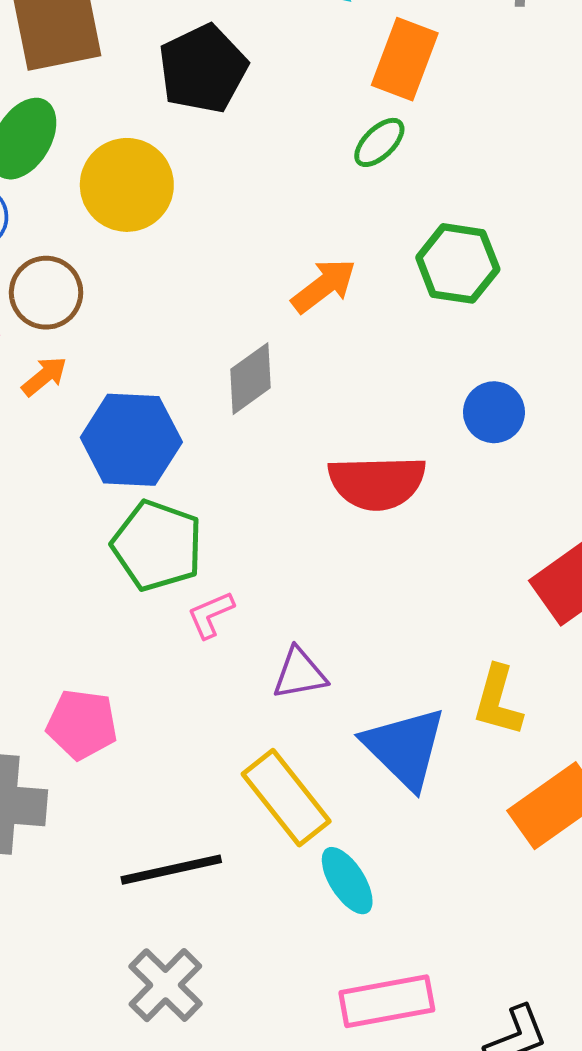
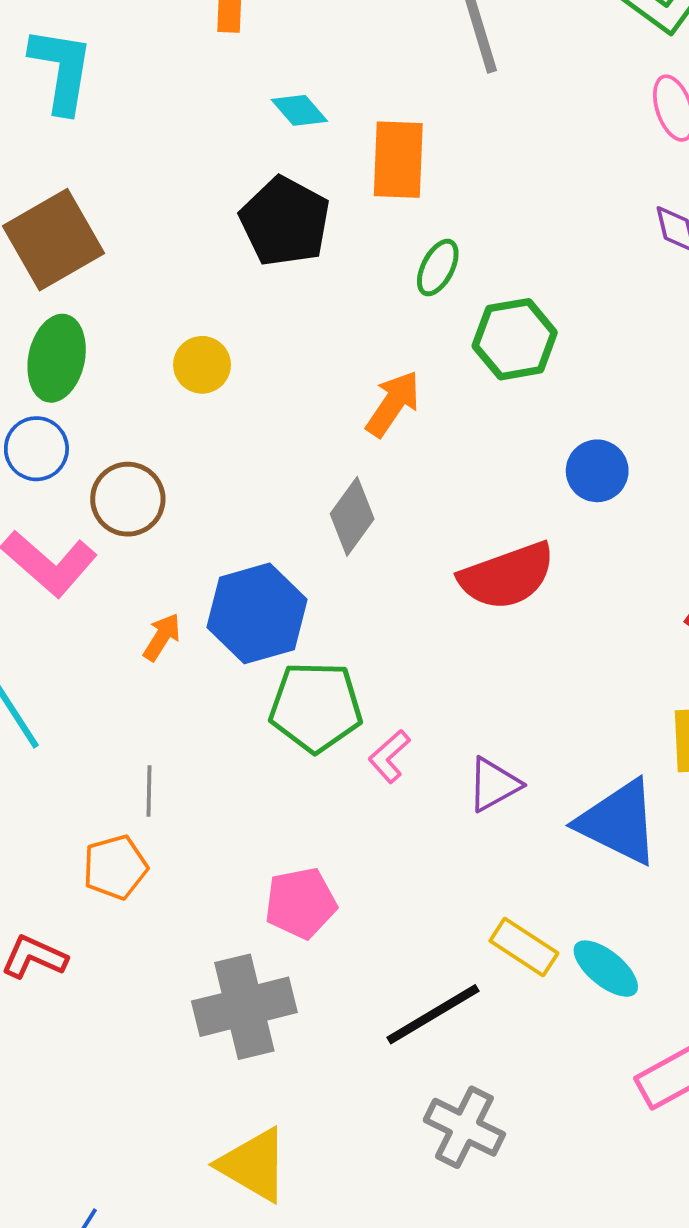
black pentagon: (203, 69) -> (285, 222), moved
green ellipse: (379, 142) -> (438, 268), moved
yellow circle: (127, 185) -> (202, 365), moved, size x0.6
orange arrow: (44, 376) -> (162, 637), moved
yellow rectangle: (286, 798) -> (524, 947), moved, size x0.7

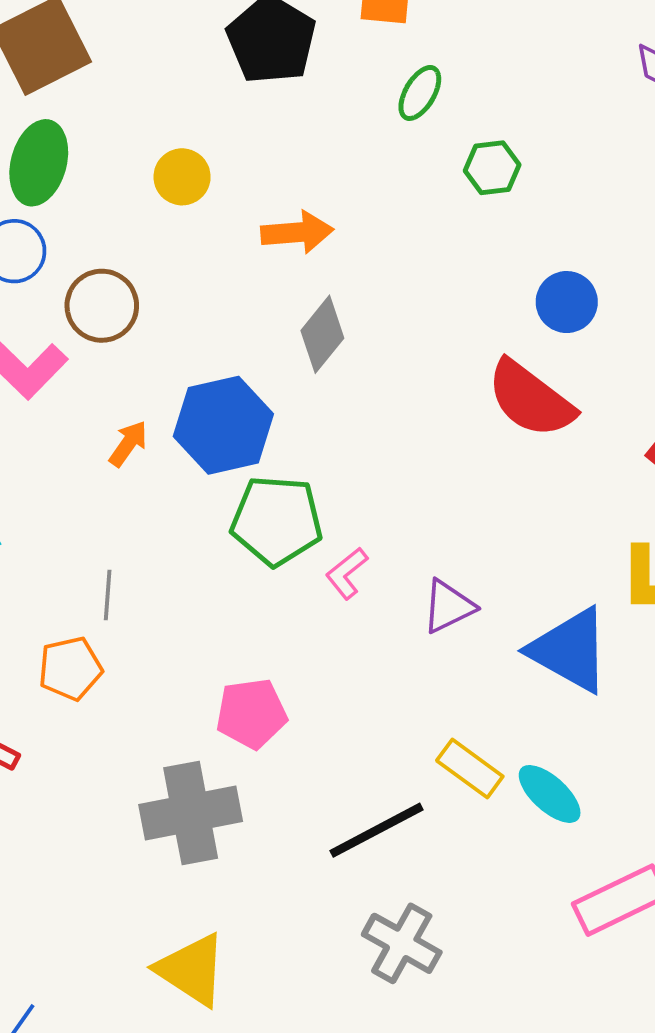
green hexagon: (515, 339) -> (492, 168), size x0.7
orange arrow: (393, 404) -> (297, 232), moved, turned 48
red semicircle: (507, 576) -> (531, 399), moved, turned 54

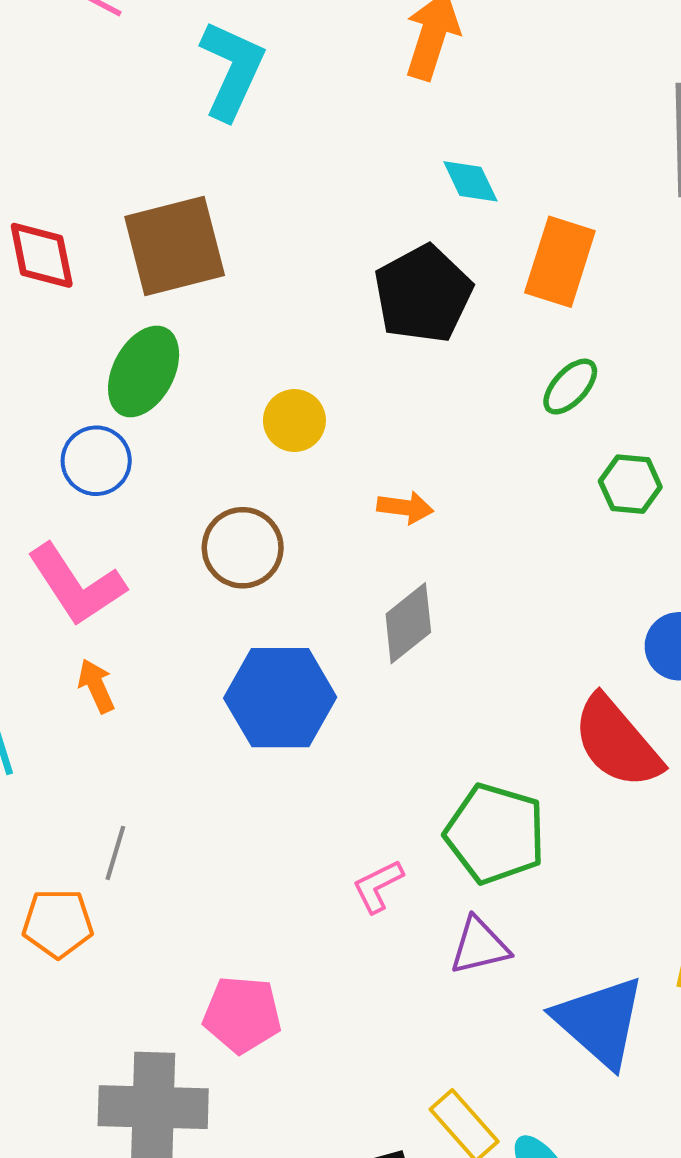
orange arrow: (297, 232) -> (405, 507), size x0.7
brown circle: (102, 306) -> (243, 548), moved
orange arrow: (128, 444) -> (96, 686), moved, turned -72
green pentagon: (277, 521) -> (495, 834), moved

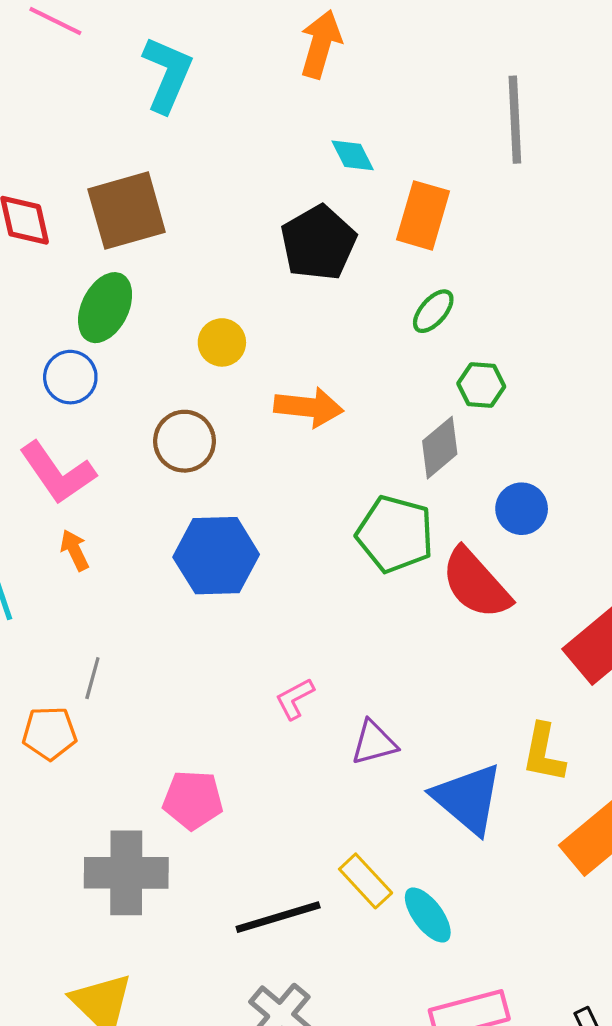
orange arrow: (405, 507) -> (309, 407), size x1.6
gray diamond: (408, 623) -> (440, 448), moved
green pentagon: (495, 834) -> (395, 534), moved

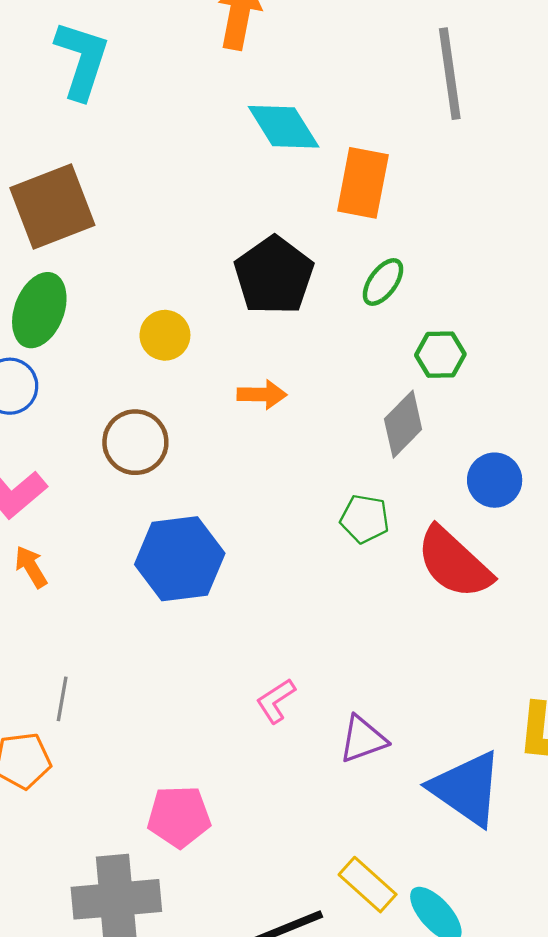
cyan diamond: (353, 155) -> (284, 127), size x1.5
black pentagon: (318, 243) -> (274, 276), moved
orange arrow: (309, 407) -> (262, 395), size x0.7
green pentagon: (395, 534) -> (365, 519), size x0.6

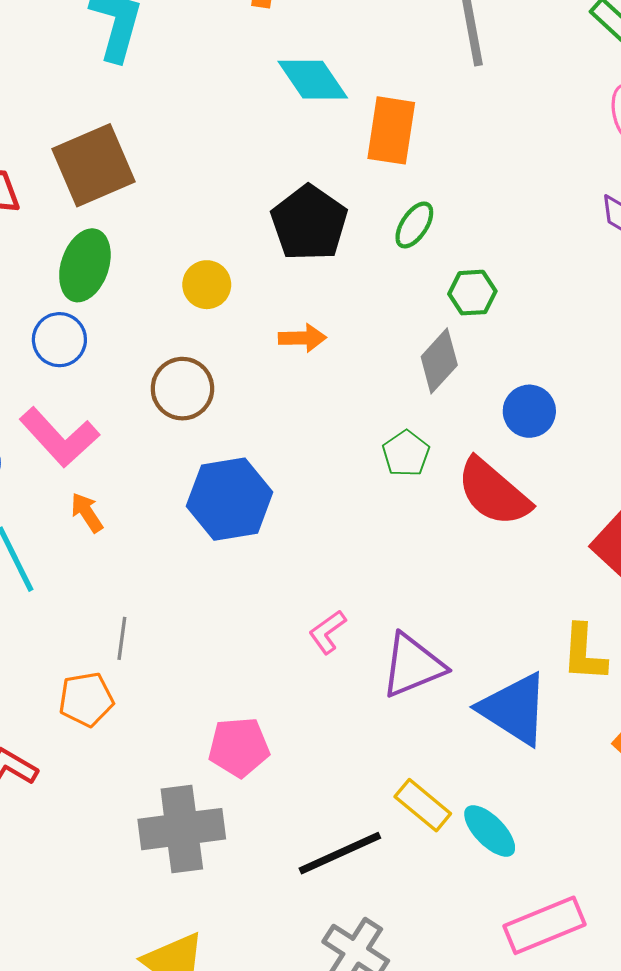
green pentagon: (365, 519) -> (406, 454), turned 30
purple triangle: (363, 739) -> (413, 665), size x1.4

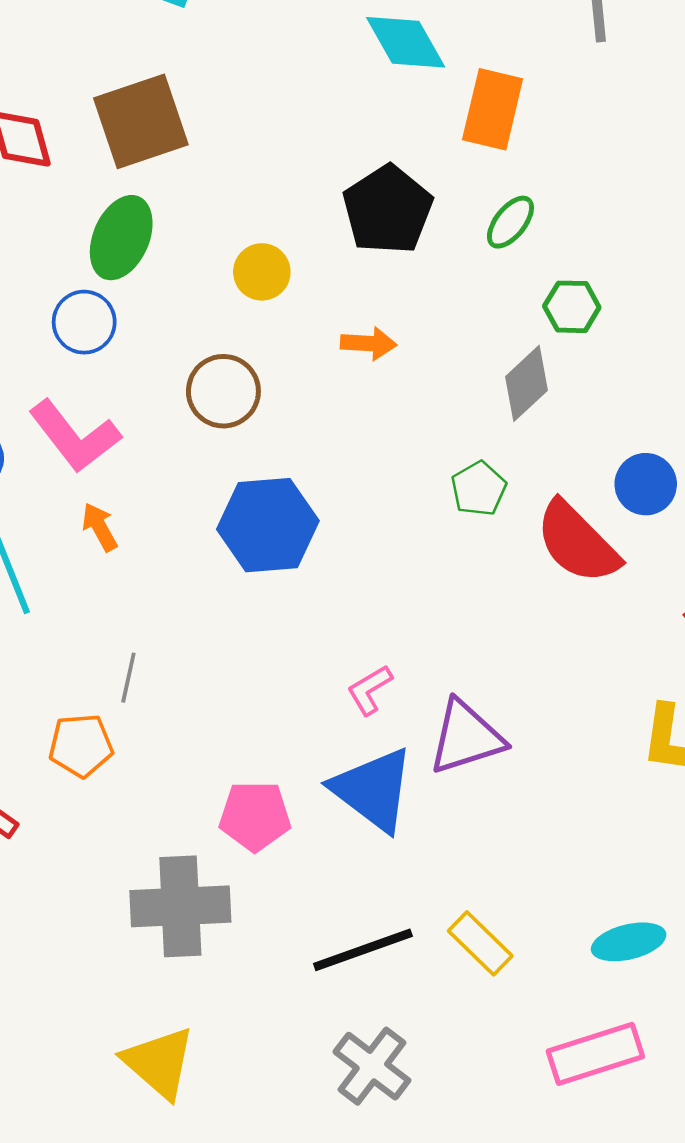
blue circle: (529, 411) -> (646, 484), moved
blue triangle: (514, 709) -> (373, 790), moved
yellow rectangle: (423, 805) -> (480, 943), moved
cyan ellipse: (490, 831) -> (629, 942), moved, turned -64

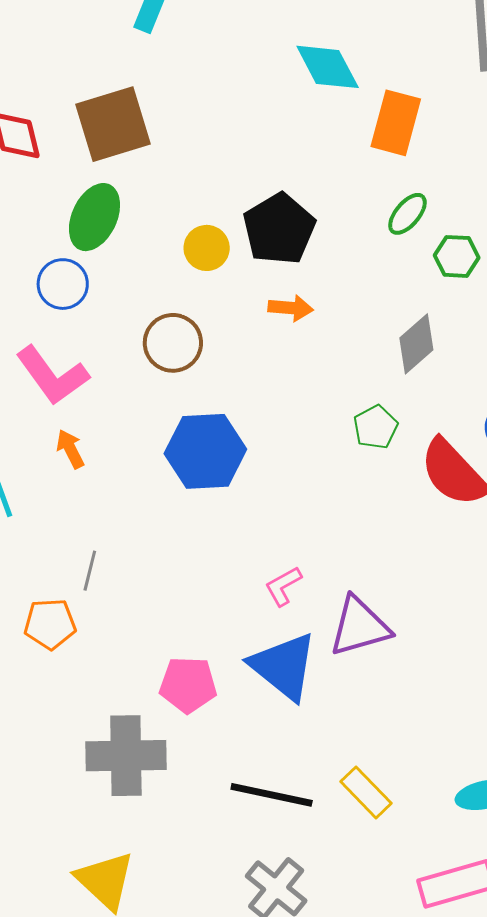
black pentagon: (388, 210) -> (279, 229), moved
green hexagon: (572, 307) -> (457, 256), moved
black line: (363, 950) -> (272, 795), turned 30

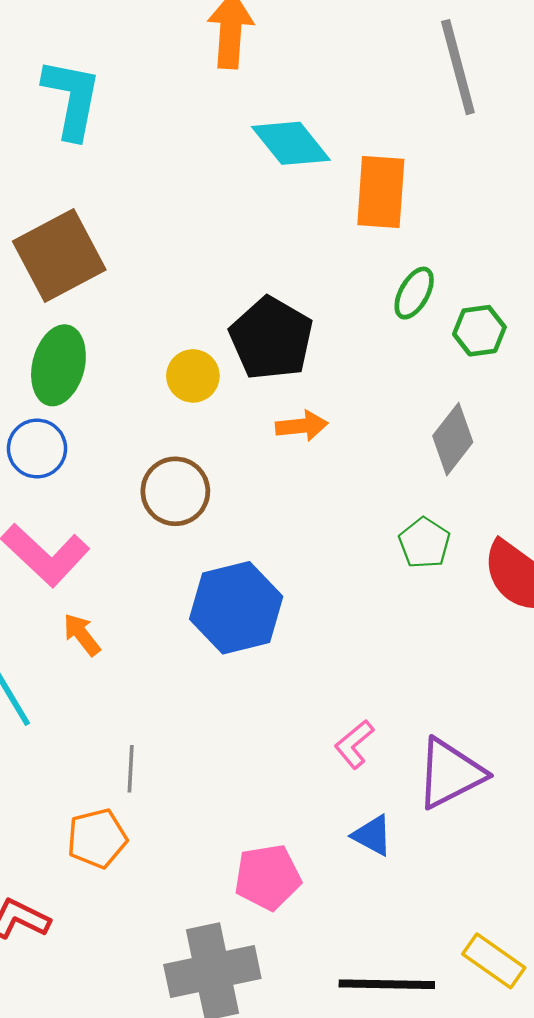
blue triangle: (284, 666) -> (372, 835), size x0.5

